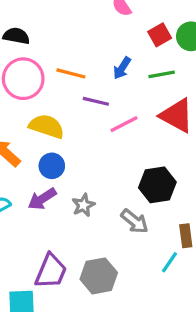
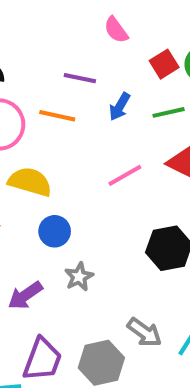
purple line: (96, 101) -> (80, 78), moved
blue circle: (52, 166) -> (55, 231), moved
purple arrow: (42, 199) -> (25, 295), moved
gray arrow: (135, 221) -> (144, 332), moved

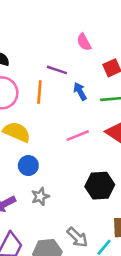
blue arrow: (120, 107) -> (80, 91), turned 114
orange line: (57, 116) -> (39, 92), turned 75

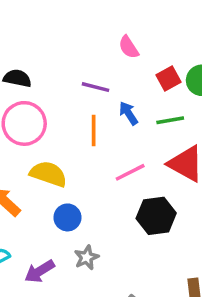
orange line: (39, 92) -> (94, 131), moved
black hexagon: (100, 186) -> (156, 216), moved

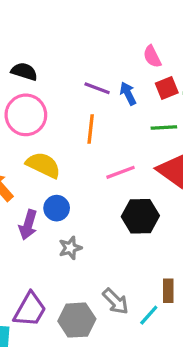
pink semicircle: (129, 47) -> (152, 56), moved
blue arrow: (129, 113) -> (128, 94), moved
purple arrow: (40, 271) -> (28, 225), moved, turned -48

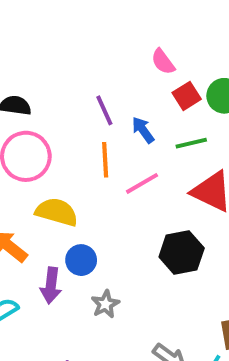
purple line: (97, 88) -> (104, 110), turned 55
blue arrow: (128, 94) -> (143, 130), moved
pink line: (121, 172) -> (142, 183), moved

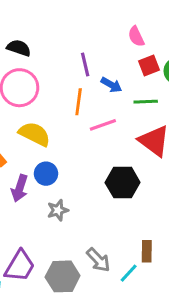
blue arrow: (143, 130) -> (111, 85), turned 145

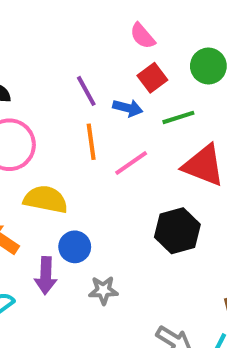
red square: (149, 66) -> (152, 78), moved
gray star: (58, 210) -> (103, 290), turned 30

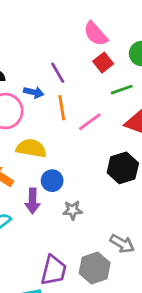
pink semicircle: (143, 36) -> (96, 34), size x1.4
blue arrow: (128, 108) -> (34, 92), moved

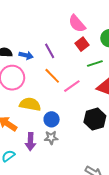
blue arrow: (34, 92) -> (26, 55), moved
orange line: (62, 108) -> (52, 76), turned -36
blue circle: (52, 181) -> (52, 119), moved
gray star: (73, 210) -> (51, 138), moved

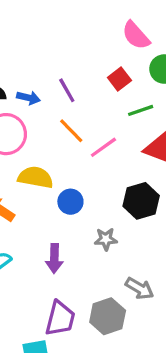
pink semicircle: (77, 24) -> (136, 35), moved
gray star: (51, 138) -> (106, 239), moved
purple arrow: (30, 142) -> (54, 258), moved

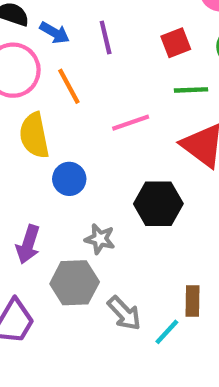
orange line: (71, 131) -> (69, 86), moved
yellow semicircle: (36, 177) -> (34, 135), turned -128
gray hexagon: (108, 316) -> (75, 283), moved

